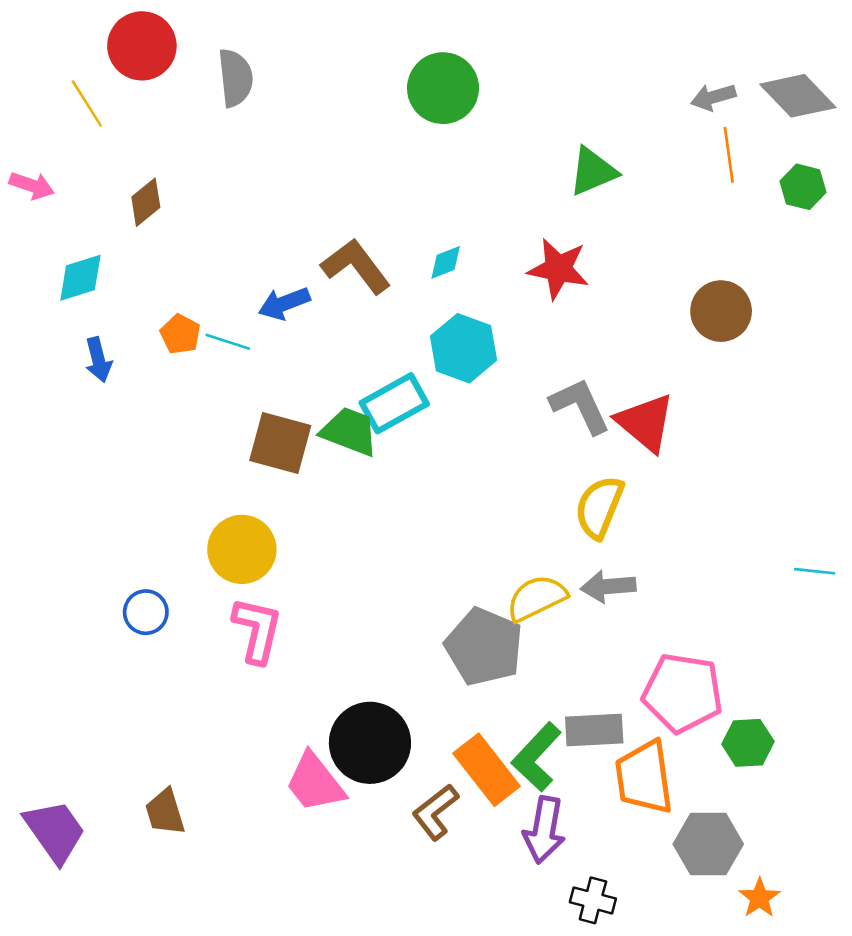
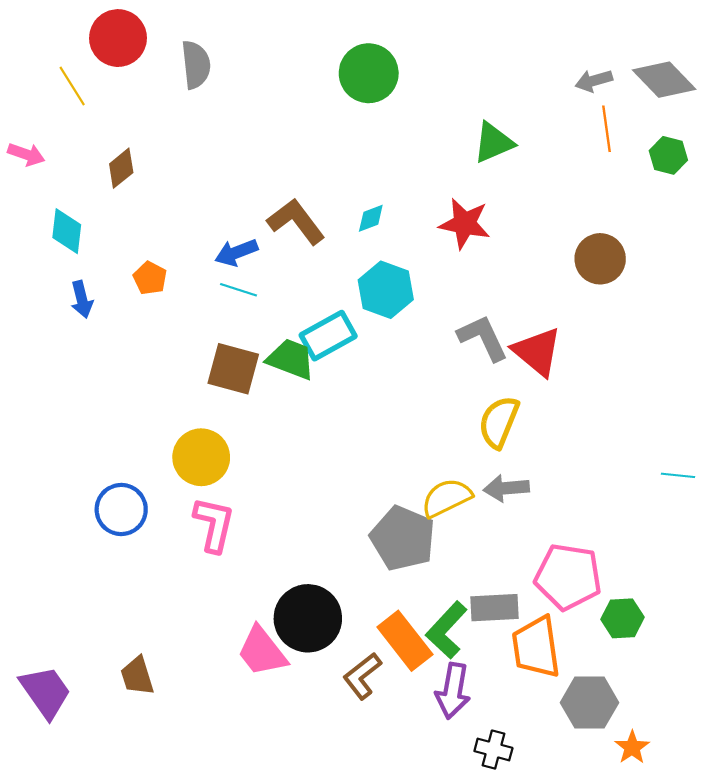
cyan diamond: (80, 278) -> (67, 231), turned -66
cyan line: (228, 342) -> (239, 290), moved
blue circle: (146, 612) -> (121, 510), size x1.4

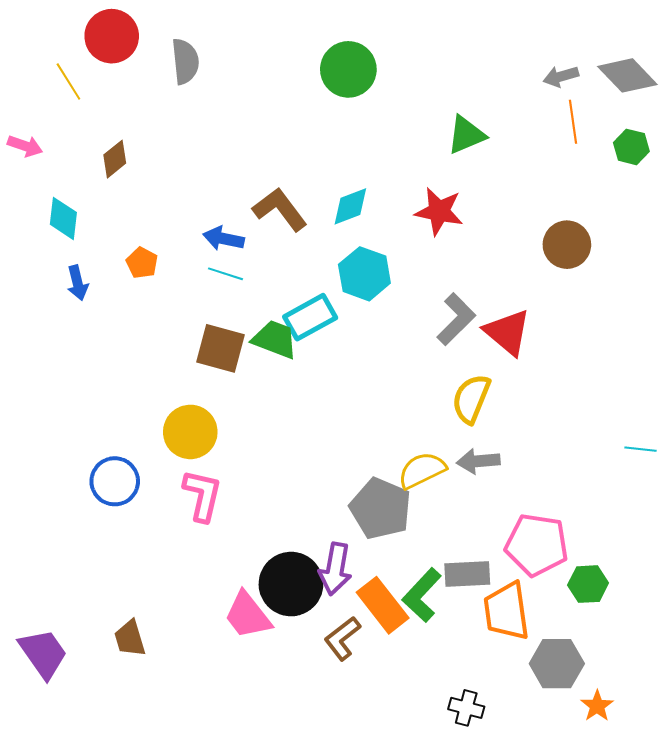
cyan diamond: (371, 218) -> (350, 206), size x1.4
blue arrow: (236, 252) -> (223, 239), turned 33
gray L-shape: (483, 338) -> (456, 319), turned 70
purple arrow: (453, 691) -> (335, 569), moved

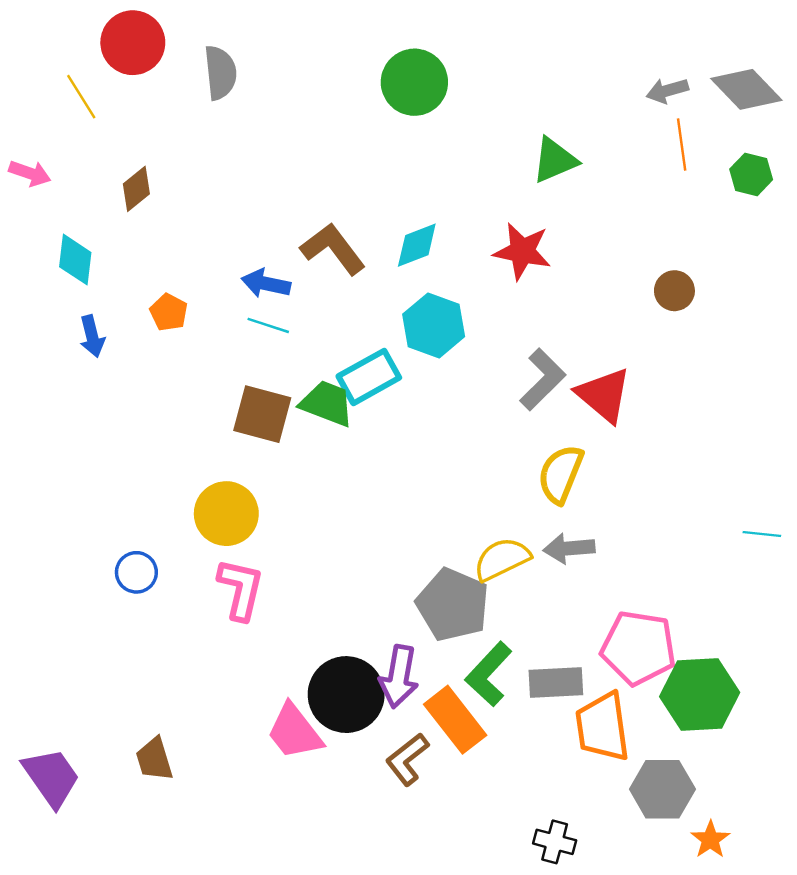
brown circle: (567, 245) -> (674, 291), size x0.7
blue circle: (115, 481) -> (136, 572), size x0.7
green hexagon: (588, 584) -> (700, 695), size x1.6
green L-shape: (422, 595) -> (489, 674), moved

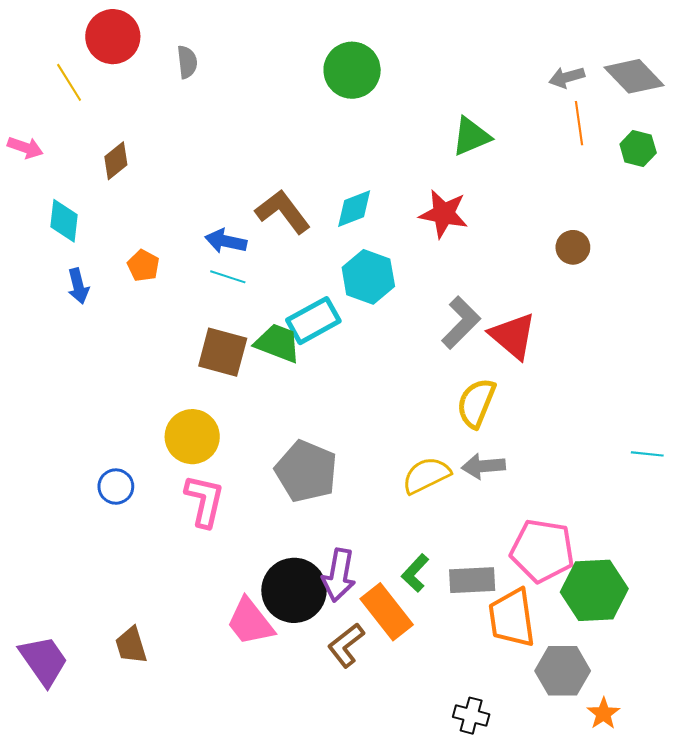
gray semicircle: (220, 73) -> (187, 62), size x0.7
gray pentagon: (453, 605) -> (306, 471), moved
green L-shape: (489, 674) -> (415, 573), size x0.7

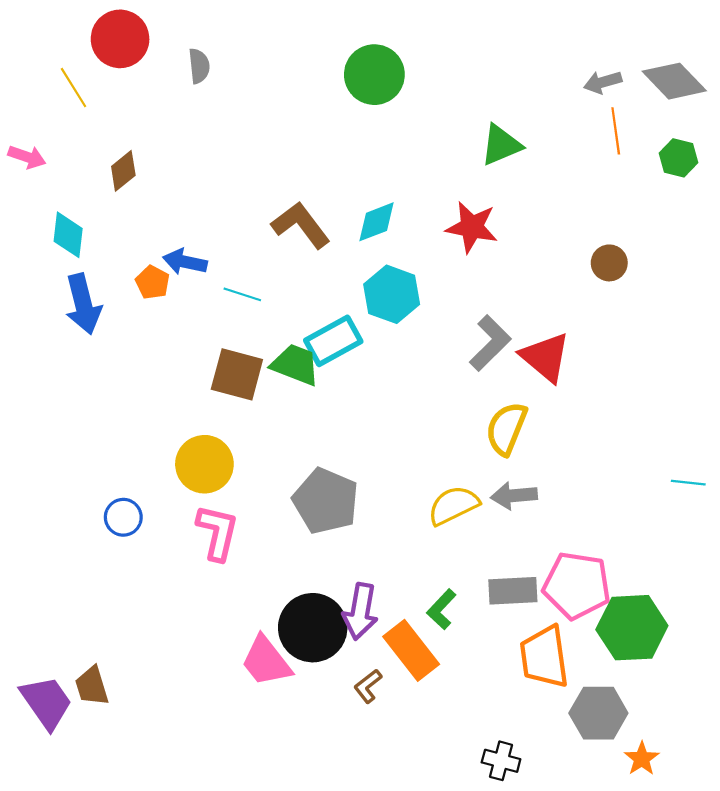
blue arrow: (226, 241) -> (185, 262), moved
blue arrow: (78, 286) -> (83, 304), size x1.6
gray rectangle: (472, 580) -> (513, 591), moved
brown trapezoid: (131, 645) -> (92, 686), moved
brown L-shape: (346, 645) -> (368, 686), size x0.7

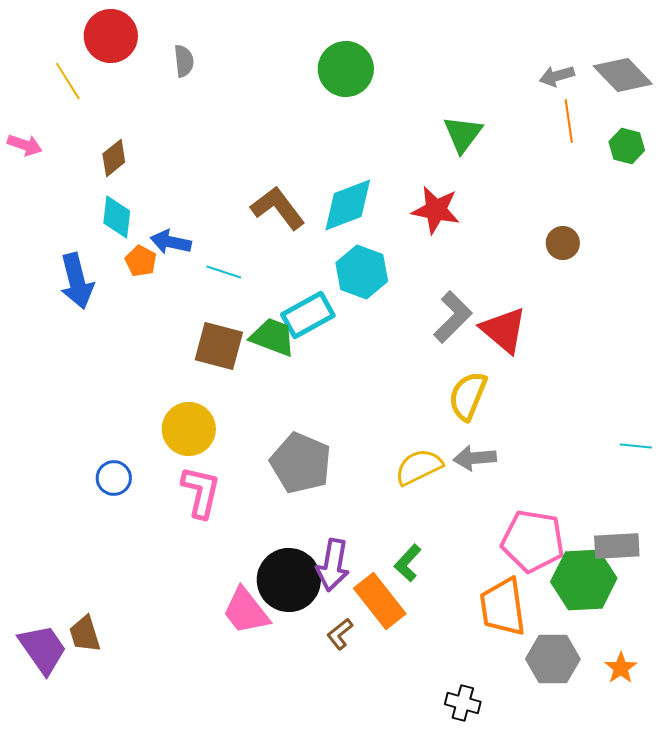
green triangle: (501, 145) -> (463, 134), turned -30
cyan diamond: (377, 222) -> (348, 205), size x1.4
cyan diamond: (68, 235) -> (117, 217), moved
gray rectangle: (513, 591) -> (617, 546), moved
orange star: (642, 759) -> (621, 668), moved

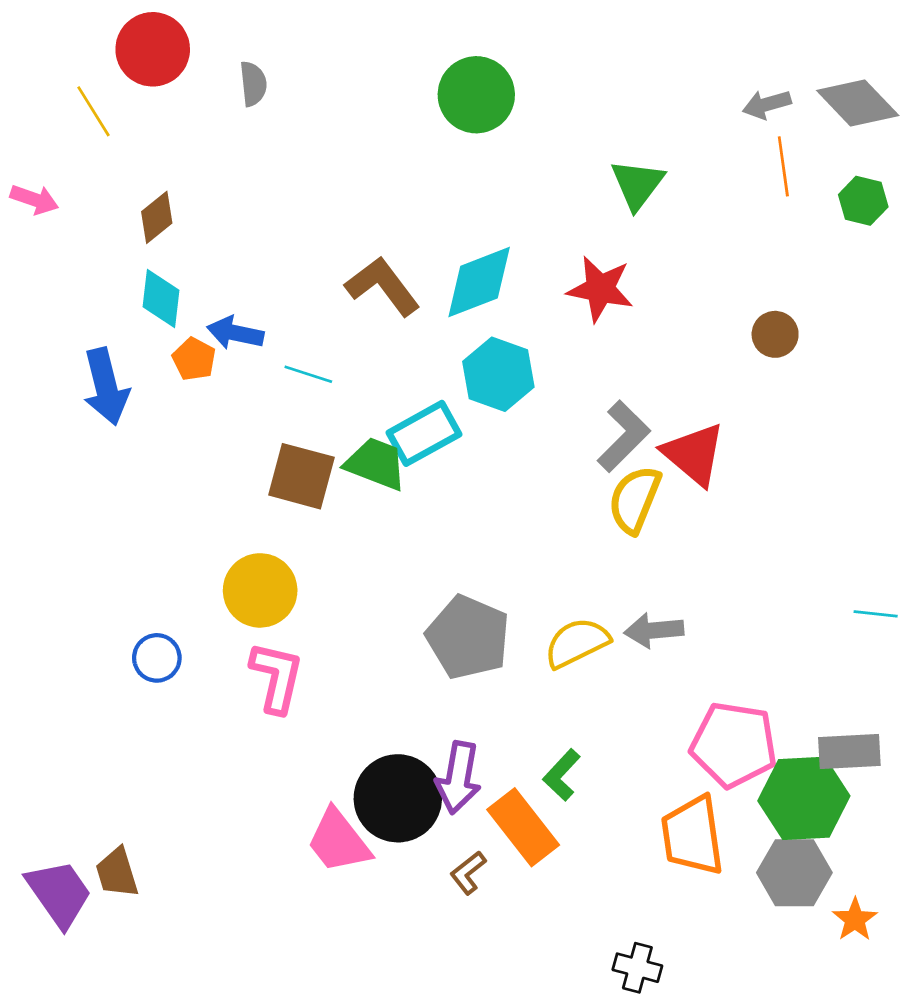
yellow semicircle: (468, 396) -> (635, 500), moved
gray pentagon: (301, 463) -> (468, 637), moved
gray hexagon: (553, 659) -> (794, 873), moved

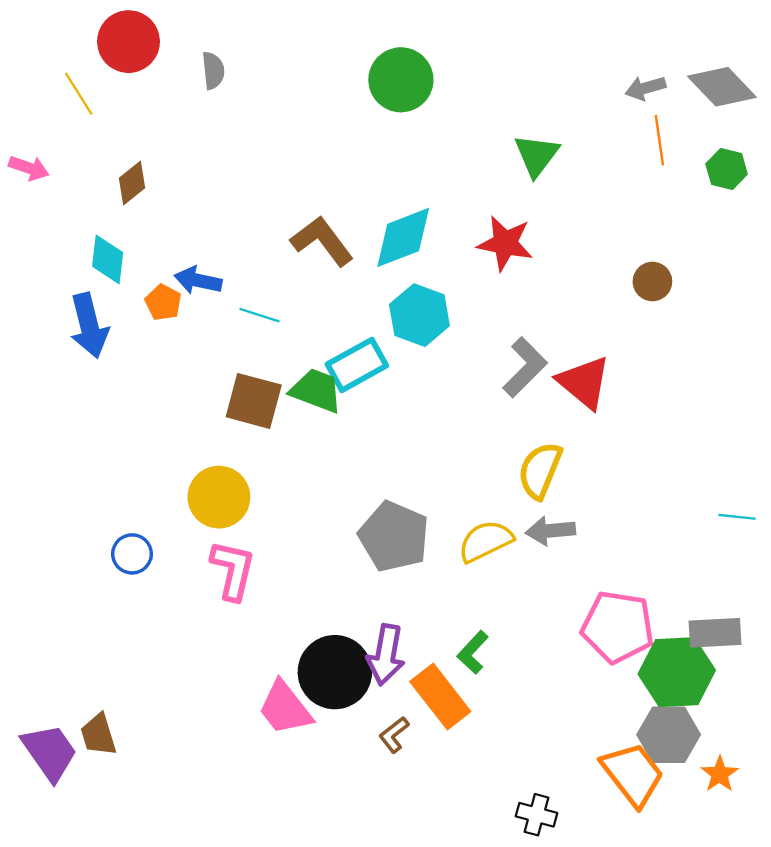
cyan diamond: (161, 299) -> (108, 259), moved
yellow semicircle: (635, 500) -> (540, 470), moved
orange trapezoid: (692, 836) -> (633, 774), moved, turned 150

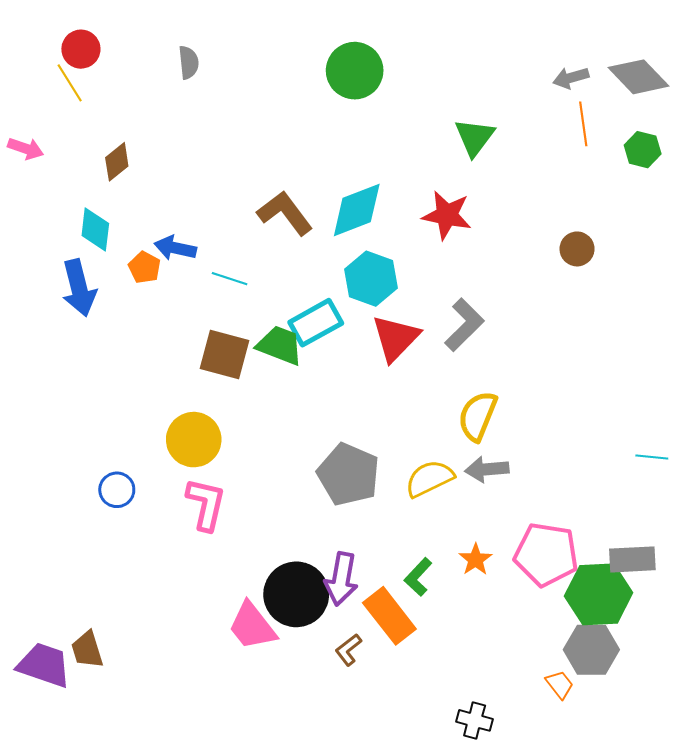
red circle: (129, 42) -> (81, 49), moved, size x0.7
red triangle: (584, 382) -> (396, 338), moved, turned 34
purple trapezoid: (50, 752) -> (44, 665), turned -36
orange trapezoid: (633, 774) -> (560, 685), size x0.5
orange star: (720, 774) -> (476, 559), moved

